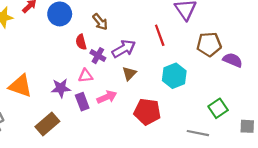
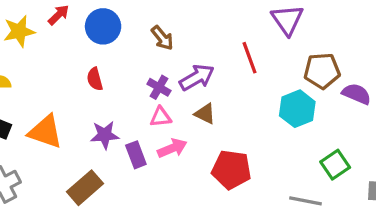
red semicircle: (81, 42) -> (95, 79), moved
brown triangle: (129, 73) -> (205, 114), turned -48
pink triangle: (86, 76) -> (161, 117), moved
cyan hexagon: (174, 76) -> (297, 109), moved

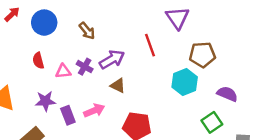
purple semicircle: (357, 94) -> (227, 94), moved
pink triangle: (161, 117) -> (63, 71), moved

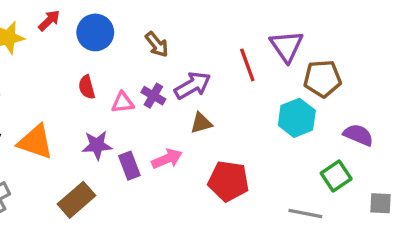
purple triangle: (177, 18) -> (287, 46), moved
brown triangle: (118, 86) -> (201, 123), turned -42

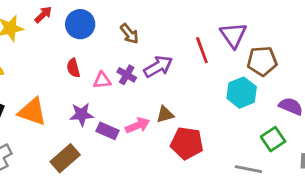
brown triangle: (201, 123) -> (165, 114), moved
purple rectangle: (129, 166) -> (108, 131), turned -45

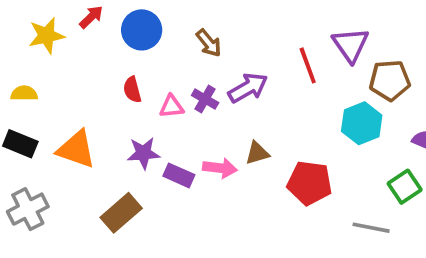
pink arrow: (138, 125) -> (220, 168), turned 30
red pentagon: (187, 143) -> (309, 183), moved

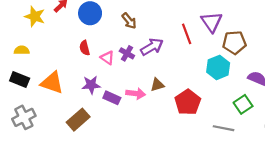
yellow star: (46, 36) -> (35, 16), turned 30
pink triangle: (171, 106) -> (107, 58), turned 40
red pentagon: (309, 183) -> (188, 102), turned 30

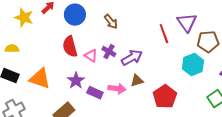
purple arrow: (152, 47) -> (132, 58), moved
red semicircle: (85, 48) -> (70, 47), size x1.5
purple star: (91, 85) -> (76, 81), turned -30

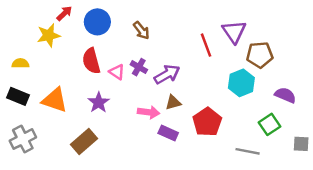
yellow star: (24, 18) -> (49, 35), moved, turned -30
purple rectangle: (95, 93) -> (168, 133), moved

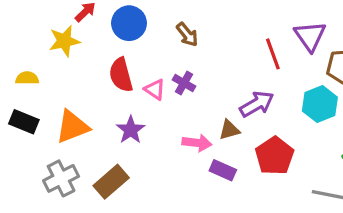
purple arrow: (167, 74) -> (257, 104), moved
orange triangle: (55, 100) -> (72, 127), turned -40
gray cross: (23, 139) -> (61, 178), moved

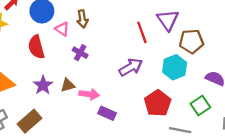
brown arrow: (187, 34) -> (82, 19), turned 30
pink triangle: (155, 89) -> (62, 29), moved
brown triangle: (229, 130) -> (68, 85), moved
red pentagon: (275, 156) -> (158, 103), moved

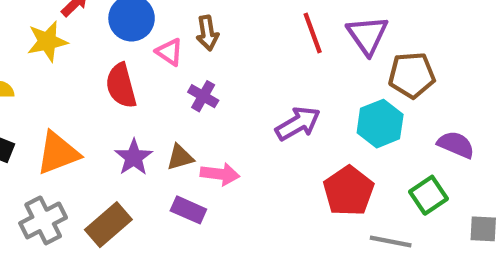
red line: (142, 32) -> (313, 33), moved
purple rectangle: (107, 113) -> (188, 210), moved

